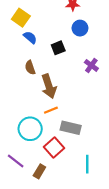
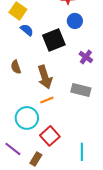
black square: (58, 48) -> (54, 40), size x1.6
brown semicircle: (30, 68) -> (16, 67), moved
gray rectangle: (71, 128) -> (81, 90), moved

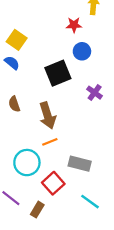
blue semicircle: (27, 30) -> (12, 63), moved
gray rectangle: (81, 90) -> (80, 164), moved
cyan line: (82, 152) -> (90, 202), turned -54

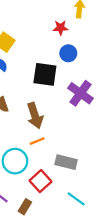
black square: (58, 73) -> (45, 74), turned 30
purple cross: (95, 93) -> (81, 93), size x1.6

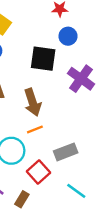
gray rectangle: (66, 162) -> (66, 152), turned -35

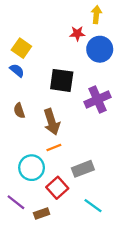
blue circle: (68, 36) -> (100, 49), moved, size x1.5
purple cross: (81, 79) -> (97, 99), turned 30
brown rectangle: (22, 199) -> (42, 213), turned 40

